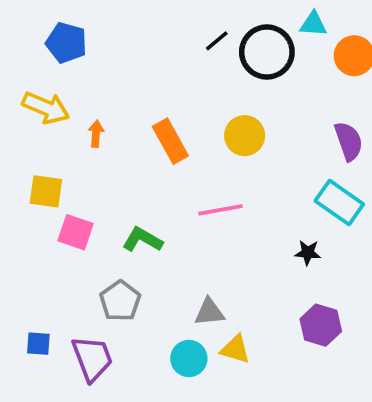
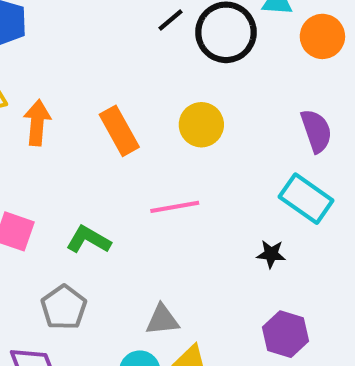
orange arrow: (96, 134) -> (37, 123), size x1.5

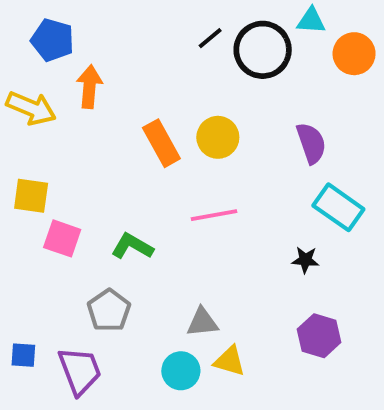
orange arrow: (37, 123) -> (89, 87), moved
yellow circle: (201, 125) -> (218, 137), moved
purple semicircle: (316, 131) -> (311, 143), moved

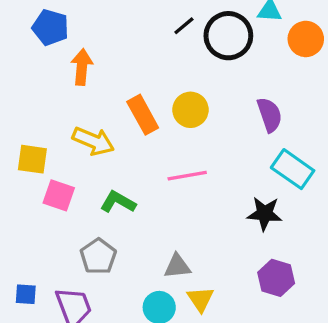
yellow arrow: (31, 108) -> (93, 141), moved
black star: (305, 260) -> (265, 214), size x1.5
yellow triangle: (230, 361) -> (200, 299), turned 40

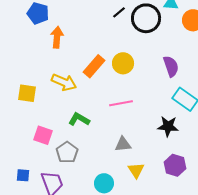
orange rectangle: (143, 115) -> (94, 66), turned 70
pink square: (59, 195) -> (43, 135), moved
gray triangle: (177, 266) -> (123, 144), moved
yellow triangle: (200, 299) -> (136, 170), moved

